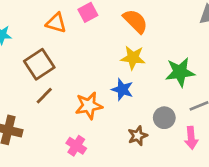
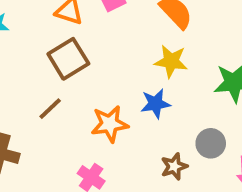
brown square: (39, 64) -> (68, 59), moved
blue star: (122, 90) -> (155, 104), turned -30

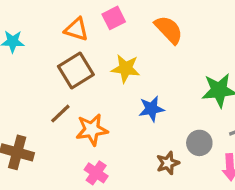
yellow star: (171, 61) -> (125, 68), moved
orange star: (110, 124) -> (92, 130), moved

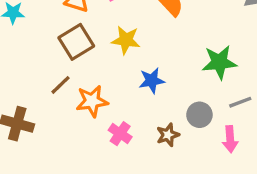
pink cross: (96, 173) -> (120, 134), moved

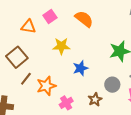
brown square: (76, 42) -> (17, 57), moved
pink cross: (120, 134) -> (66, 103), turned 32

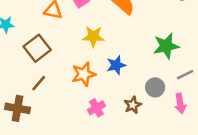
brown line: (26, 79) -> (39, 83), moved
orange star: (46, 86) -> (84, 74), moved

